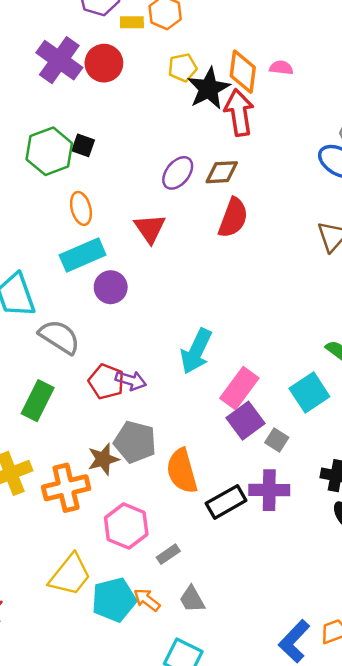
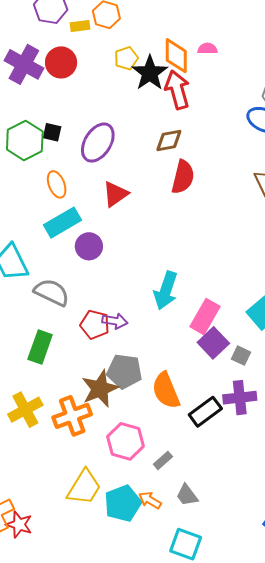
purple ellipse: (178, 173) -> (98, 143), moved, size x1.4
red triangle: (150, 228) -> (115, 194), turned 36
brown star: (103, 459) -> (100, 389), size x1.4

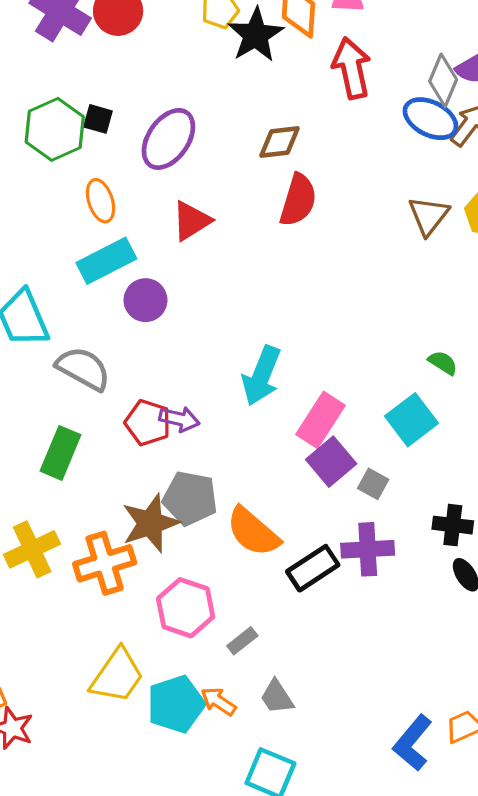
red arrow: (177, 90) -> (352, 68), moved
orange semicircle: (166, 391) -> (253, 532), turned -30

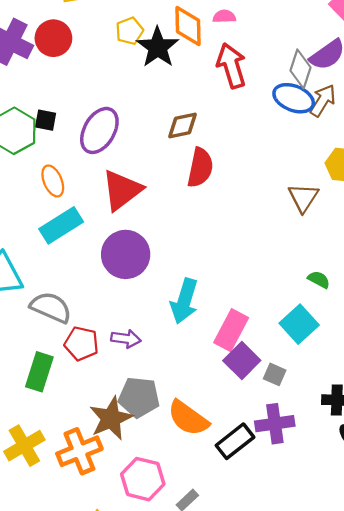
brown triangle: (429, 216) -> (303, 198), moved
red triangle: (191, 221) -> (122, 190), size x1.4
purple circle: (145, 300) -> (126, 254), moved, size x1.5
red pentagon: (148, 423) -> (81, 344), moved

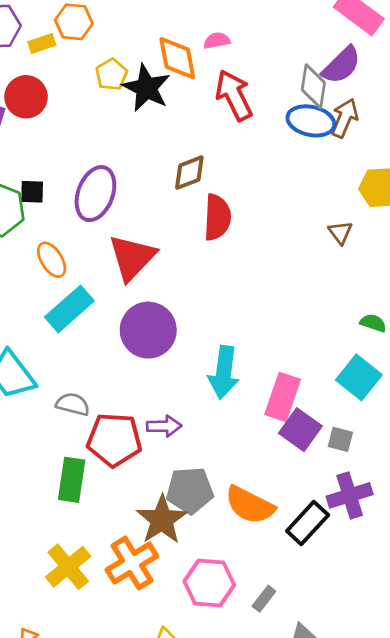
brown triangle: (303, 198) -> (340, 233), size x0.7
gray semicircle: (51, 307) -> (73, 404), size x0.7
red pentagon: (81, 344) -> (114, 440), size x1.4

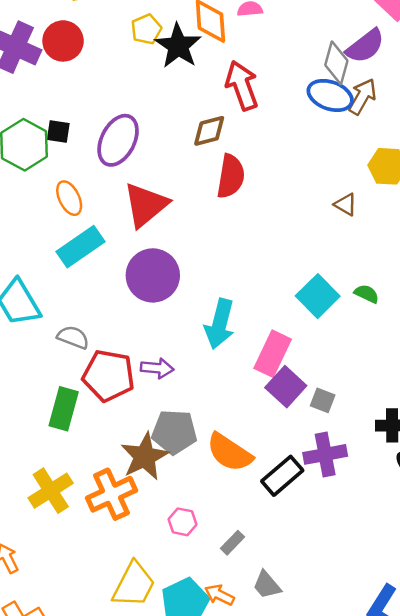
red arrow: (234, 95) -> (242, 85), moved
brown triangle: (340, 233) -> (346, 204), turned -30
cyan square: (359, 377) -> (318, 296), moved
pink hexagon: (209, 583) -> (182, 522), size x0.6

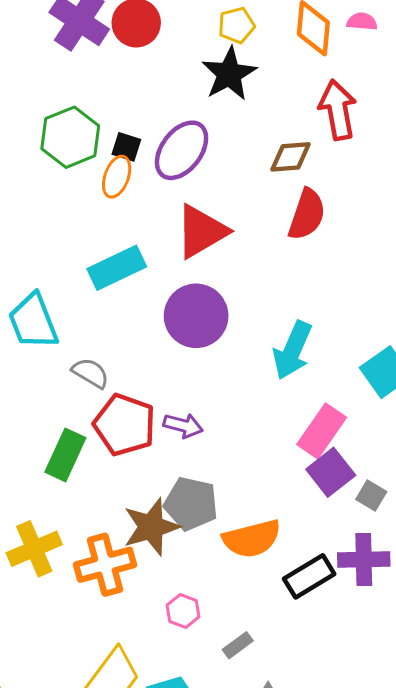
black star: (178, 46) -> (229, 74), moved
black square: (58, 132) -> (126, 147), moved
orange ellipse: (69, 198) -> (117, 177), moved, turned 36
cyan arrow: (220, 324) -> (292, 350), moved
orange semicircle: (230, 453) -> (252, 539), turned -57

